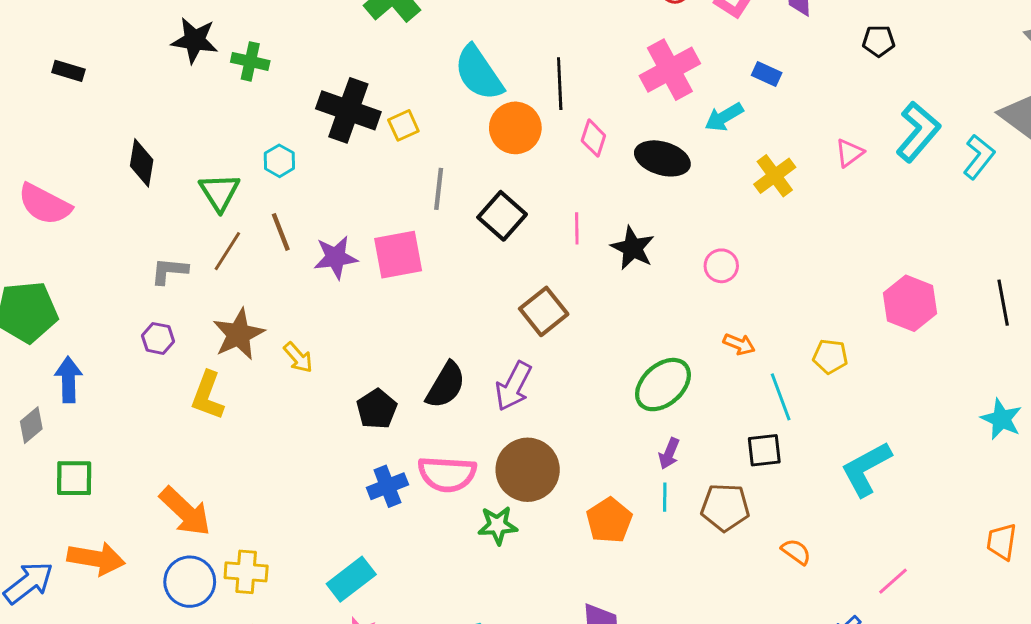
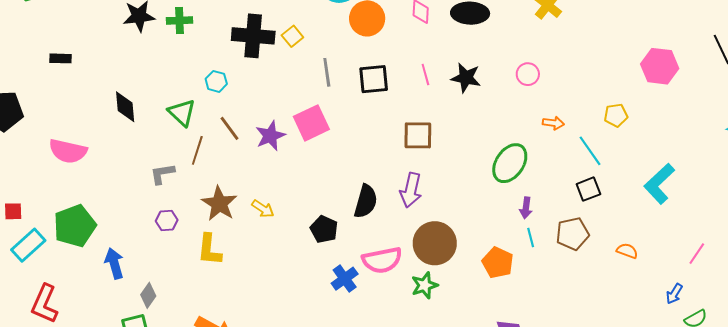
black square: (502, 216) -> (374, 79), turned -32
brown square: (544, 311) -> (418, 135), turned -36
gray diamond: (31, 425) -> (148, 295), moved

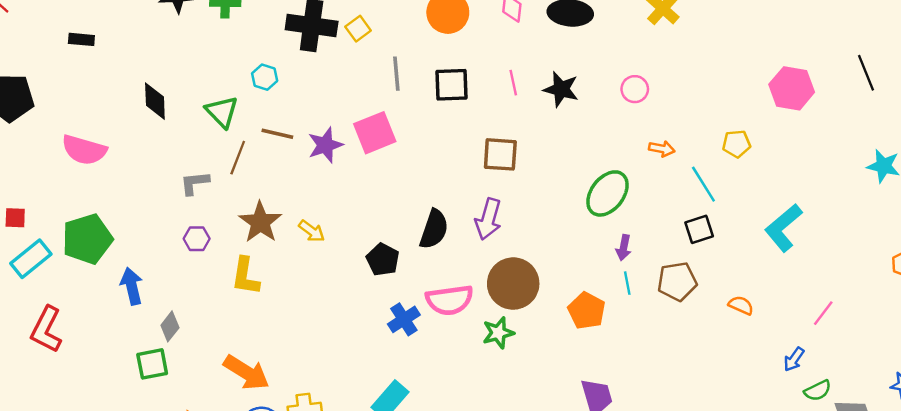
brown line: (229, 128) -> (277, 134), turned -44

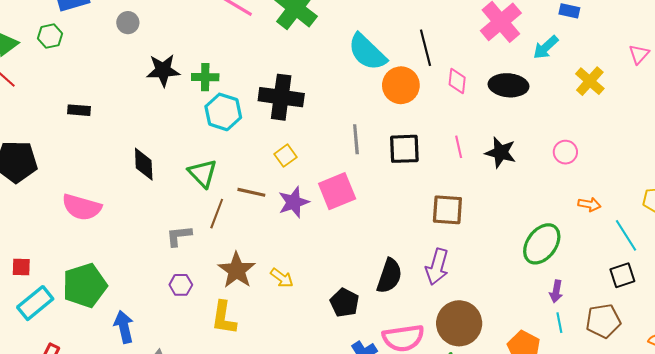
yellow square: (358, 29) -> (286, 156), moved
cyan hexagon: (265, 77) -> (223, 112), moved, size x1.6

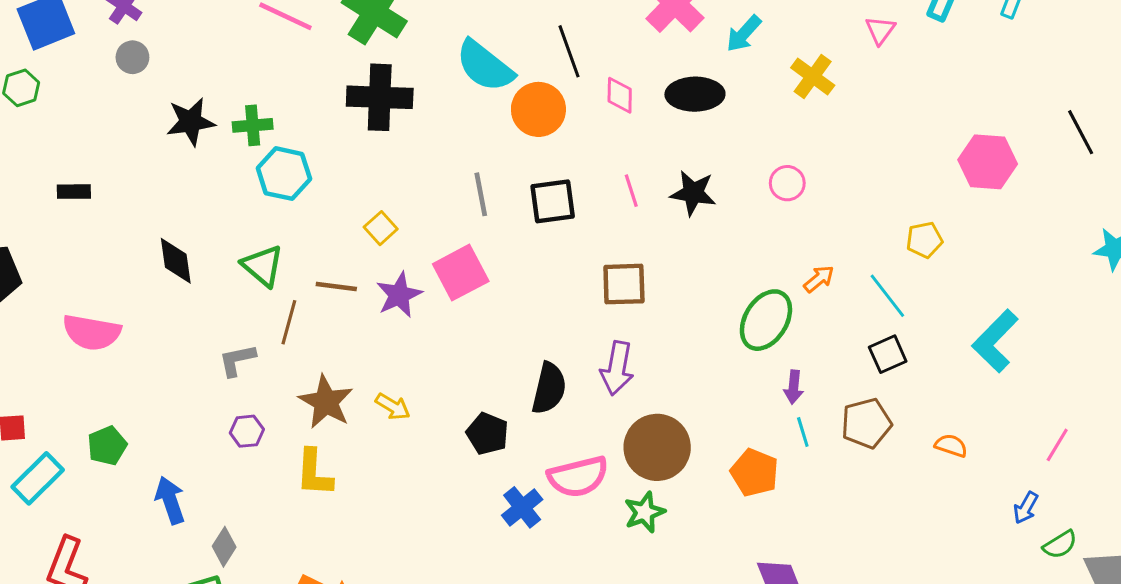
black cross: (281, 97) -> (380, 97), moved
orange arrow: (589, 204) -> (819, 279), moved, turned -45
green pentagon: (85, 285) -> (107, 446), size x0.6

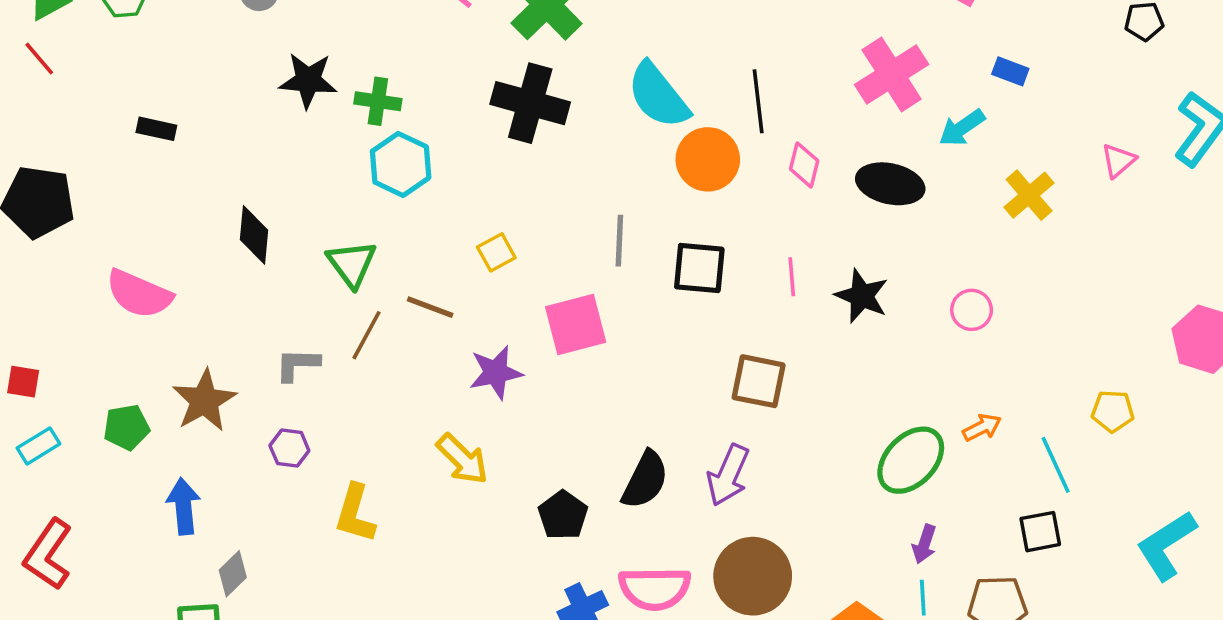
purple star: (399, 295) -> (496, 373), moved
brown star: (326, 402) -> (204, 401), moved
yellow arrow: (393, 407) -> (462, 459), size x1.4
cyan rectangle: (38, 478) -> (39, 446), size x0.7

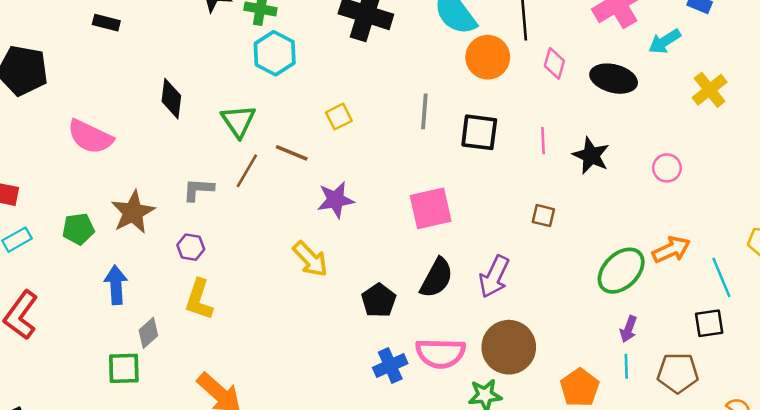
pink square: (576, 324) -> (431, 208), moved
brown square: (759, 381) -> (543, 216), moved, size x0.6
orange arrow: (982, 427) -> (671, 250), size x1.4
yellow L-shape: (355, 513) -> (199, 299), moved

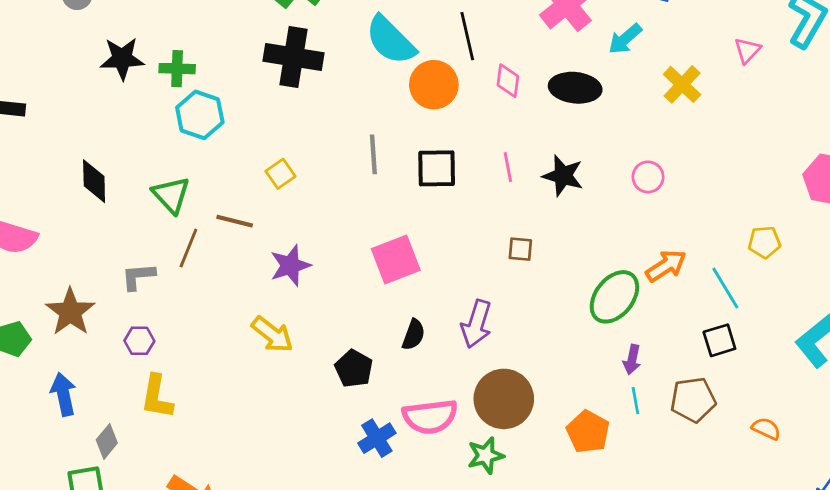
black semicircle: (437, 278) -> (414, 335), size x0.7

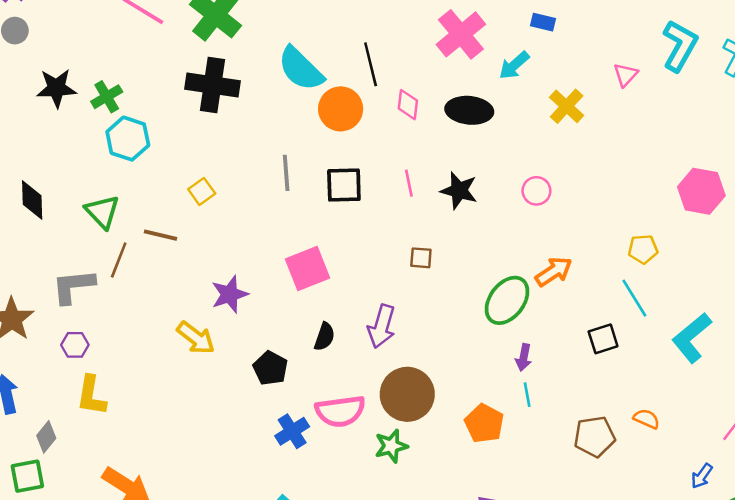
green cross: (177, 69) -> (107, 97), turned -32
purple star: (290, 265) -> (230, 294), moved
gray L-shape: (138, 276) -> (73, 286), size x1.4
cyan line: (725, 288) -> (634, 298), moved
brown pentagon: (693, 400) -> (595, 437), moved

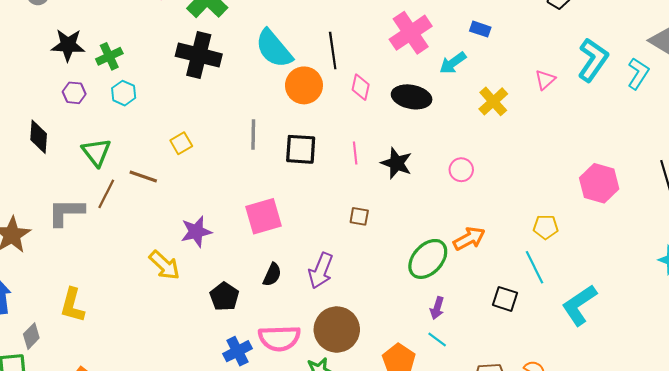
cyan hexagon: (128, 139) -> (124, 93), size x0.7
black square: (603, 339) -> (505, 299), turned 30
purple hexagon: (75, 345) -> (74, 93), moved
cyan line: (527, 395) -> (437, 340), turned -48

